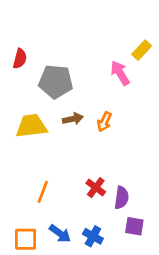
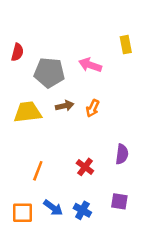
yellow rectangle: (142, 50) -> (126, 45), turned -54
pink arrow: (120, 73) -> (90, 65), moved, turned -40
purple semicircle: (122, 198) -> (122, 154), moved

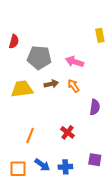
pink arrow: (90, 65) -> (75, 62), moved
orange arrow: (93, 108) -> (74, 86), turned 120
purple semicircle: (122, 154) -> (95, 107), moved
blue cross: (82, 210) -> (65, 167), turned -32

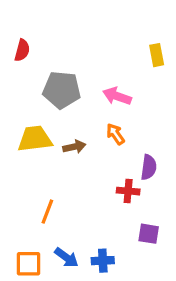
red semicircle: (14, 41) -> (22, 50), moved
brown arrow: (51, 84) -> (74, 147), moved
red cross: (67, 132) -> (128, 191), moved, turned -32
purple square: (95, 160) -> (149, 234), moved

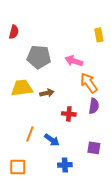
orange arrow: (115, 134) -> (89, 83), moved, size x1.5
red cross: (128, 191) -> (69, 114), moved
blue arrow: (66, 257) -> (52, 140), moved

